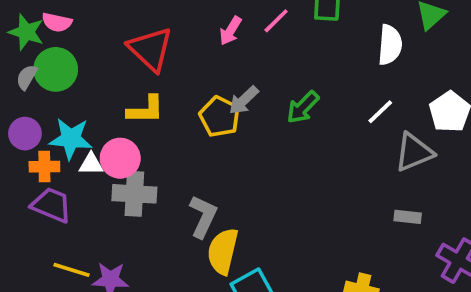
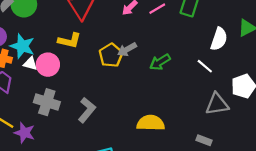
white line: (380, 112) -> (205, 66), moved, turned 70
gray cross: (134, 194) -> (47, 102), moved
yellow semicircle: (223, 251) -> (151, 123), moved, turned 64

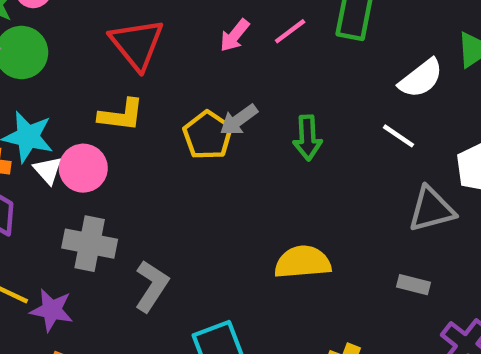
white semicircle: (219, 39) -> (421, 78), turned 40
green arrow: (160, 62) -> (307, 138), turned -55
white triangle: (30, 64) -> (48, 170), turned 40
gray L-shape: (87, 110) -> (152, 286), moved

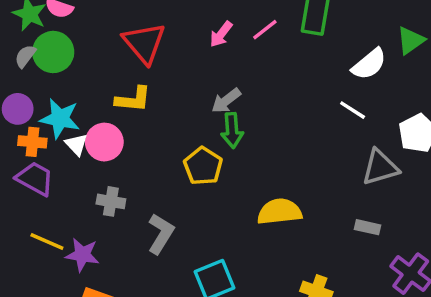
yellow pentagon: (208, 135) -> (203, 166), moved
green arrow: (307, 138) -> (232, 130), moved
gray cross: (90, 244) -> (111, 201), size x0.7

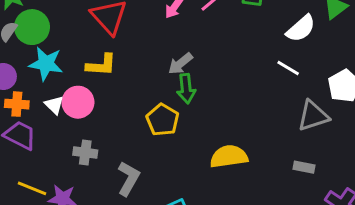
cyan star: (60, 118) -> (46, 64), moved

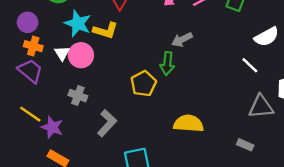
cyan star: (46, 64) -> (78, 23), moved
gray arrow: (180, 64) -> (182, 40), moved

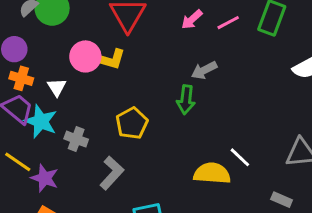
cyan star: (78, 23) -> (41, 121), moved
pink circle: (81, 55) -> (85, 56), moved
white line: (250, 65) -> (240, 157), moved
yellow pentagon: (144, 84) -> (132, 123), moved

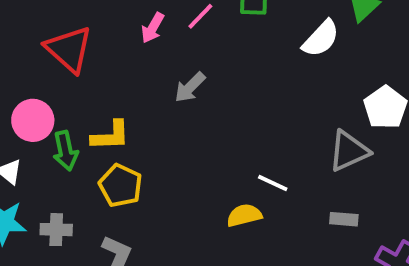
yellow L-shape: (110, 59) -> (111, 136), moved
green arrow: (186, 100) -> (65, 151), moved
yellow semicircle: (212, 173) -> (244, 215), size x0.7

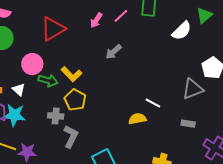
red triangle: (69, 49) -> (53, 29), turned 44
yellow L-shape: (111, 136) -> (72, 74), turned 45
green arrow: (65, 151) -> (48, 81), turned -66
gray cross: (56, 230) -> (56, 116), moved

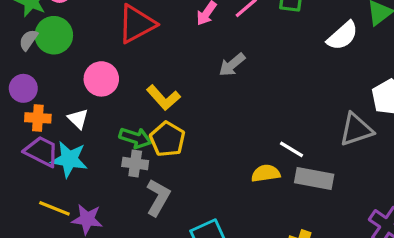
green arrow: (48, 81) -> (135, 138), moved
gray rectangle: (188, 124) -> (314, 179), moved, size x1.6

